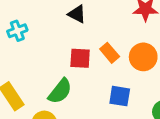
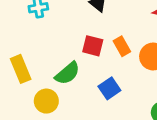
blue square: (120, 96) -> (109, 88), moved, turned 35

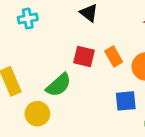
blue square: (109, 88) -> (126, 101), moved, turned 30

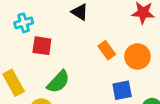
red square: (84, 56) -> (42, 46), moved

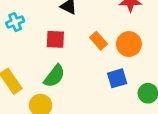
red square: (42, 46) -> (55, 39), moved

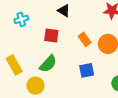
blue square: (117, 78) -> (87, 70), moved

